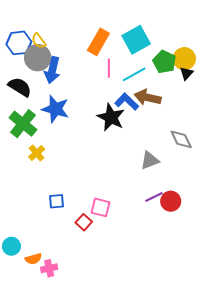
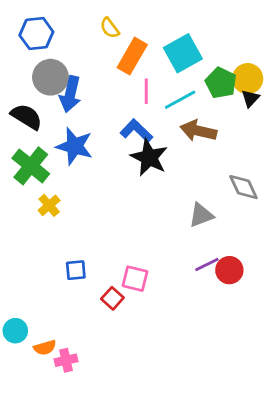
yellow semicircle: (39, 41) -> (110, 28), moved
blue hexagon: (19, 43) -> (36, 34), moved
blue L-shape: (127, 102) -> (136, 131), moved

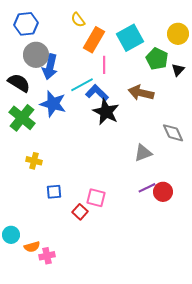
yellow circle: (248, 79) -> (178, 34), moved
cyan line: (180, 100) -> (82, 85), moved
yellow cross: (49, 205) -> (34, 161), moved, turned -35

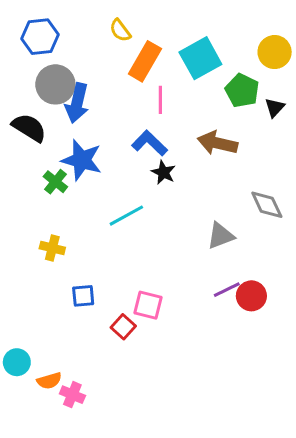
cyan line: (82, 85) -> (126, 216), moved
black star: (106, 112) -> (163, 172), size x0.6
green cross: (22, 118) -> (55, 182), moved, size x0.6
pink cross: (47, 256) -> (72, 395), turned 35

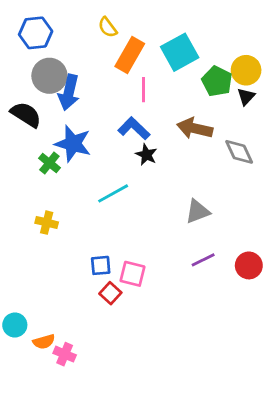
yellow circle: (275, 52) -> (246, 70), moved
gray diamond: (267, 205) -> (239, 152), moved
blue square: (83, 296) -> (101, 265), moved
red circle: (251, 296) -> (249, 265), moved

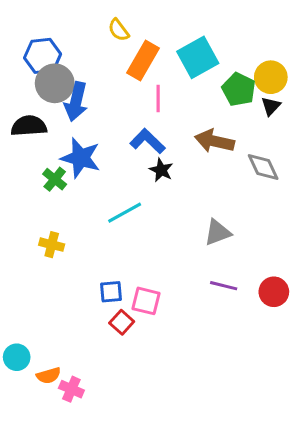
blue hexagon: (36, 33) -> (43, 56), moved
black semicircle: (26, 115) -> (29, 126), turned -36
purple line: (203, 260) -> (224, 286), turned 40

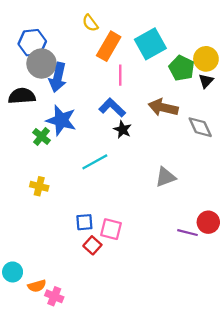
purple line: (224, 286) -> (187, 233), moved

